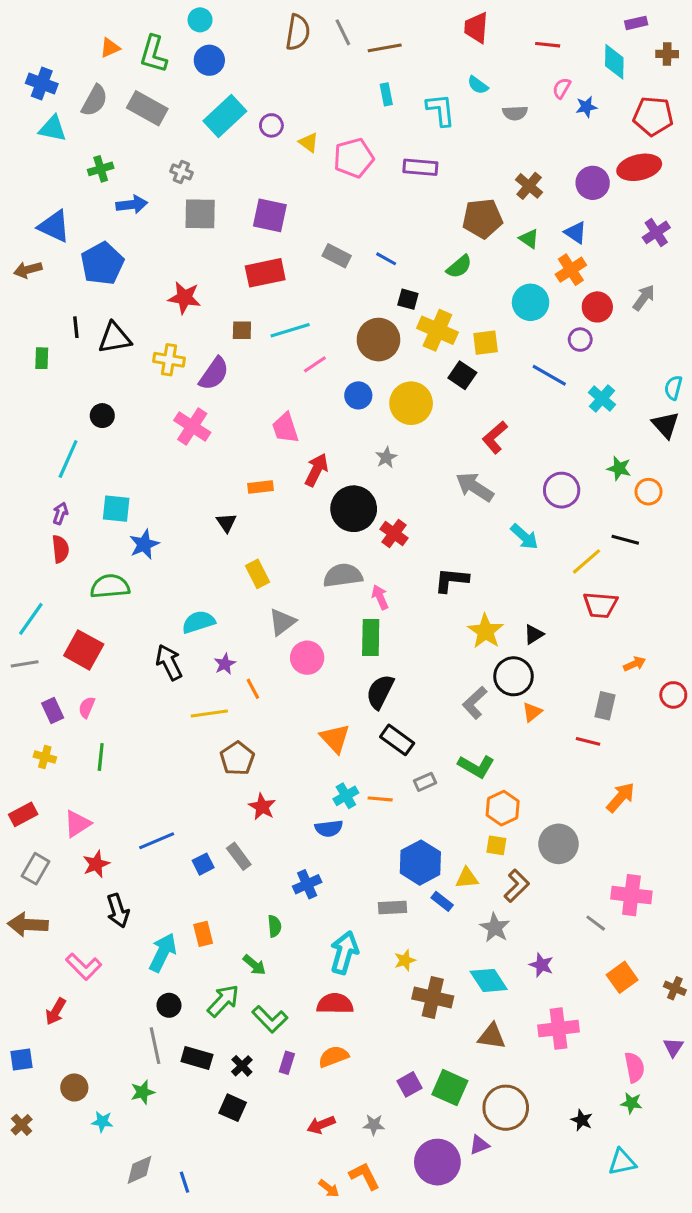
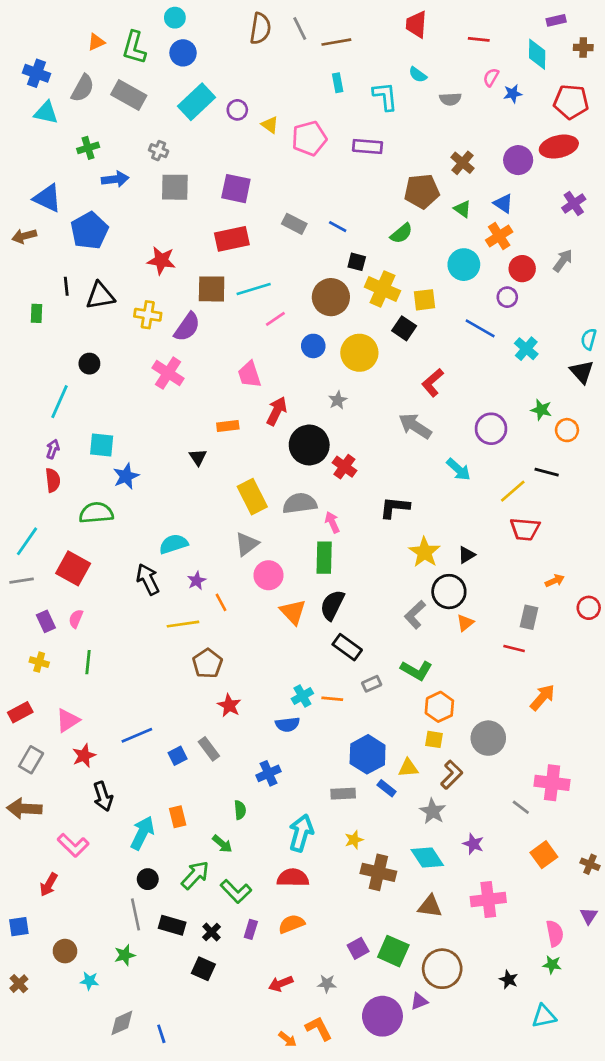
brown square: (242, 330) -> (212, 289), size x1.6
yellow rectangle: (257, 574) -> (252, 497), moved, size x1.4
orange triangle: (335, 738) -> (293, 612), moved

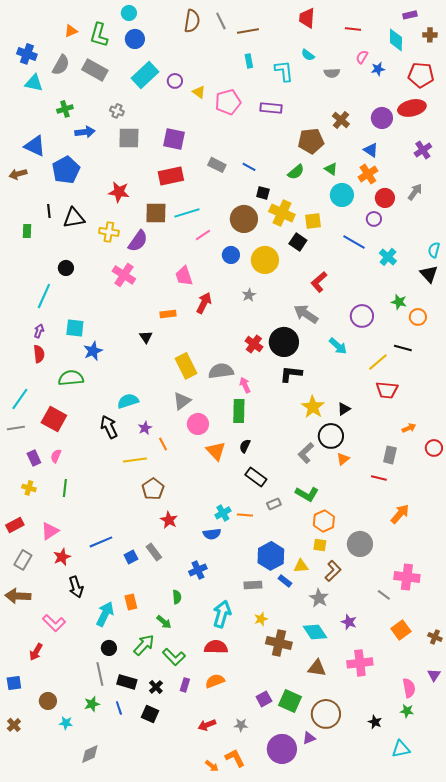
green triangle: (462, 209) -> (331, 169), moved
black circle: (309, 445) -> (284, 342), moved
black semicircle: (332, 605) -> (245, 446), size x0.6
blue line: (161, 1034) -> (119, 708), moved

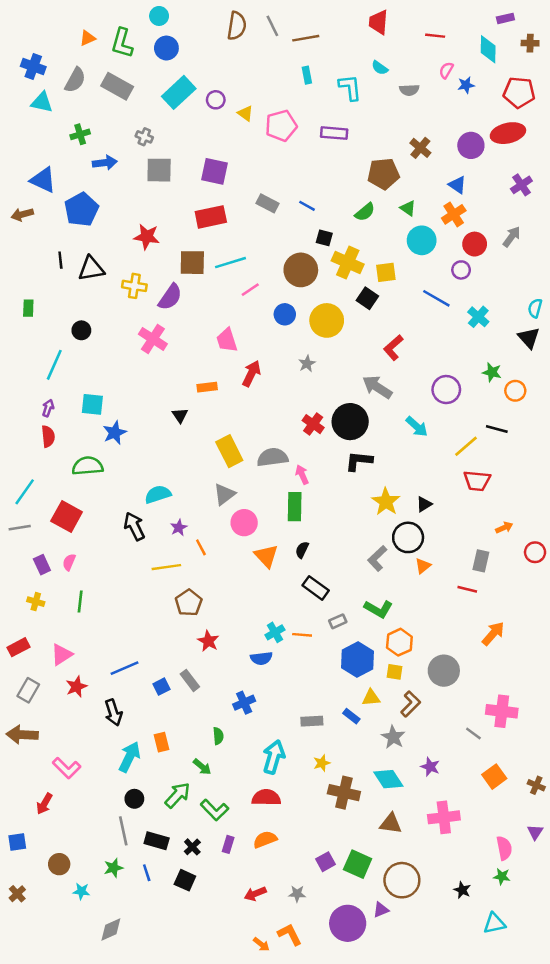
green rectangle: (27, 231) -> (28, 308), moved
blue hexagon: (271, 556) -> (358, 659), moved
black arrow: (76, 587) -> (113, 713), moved

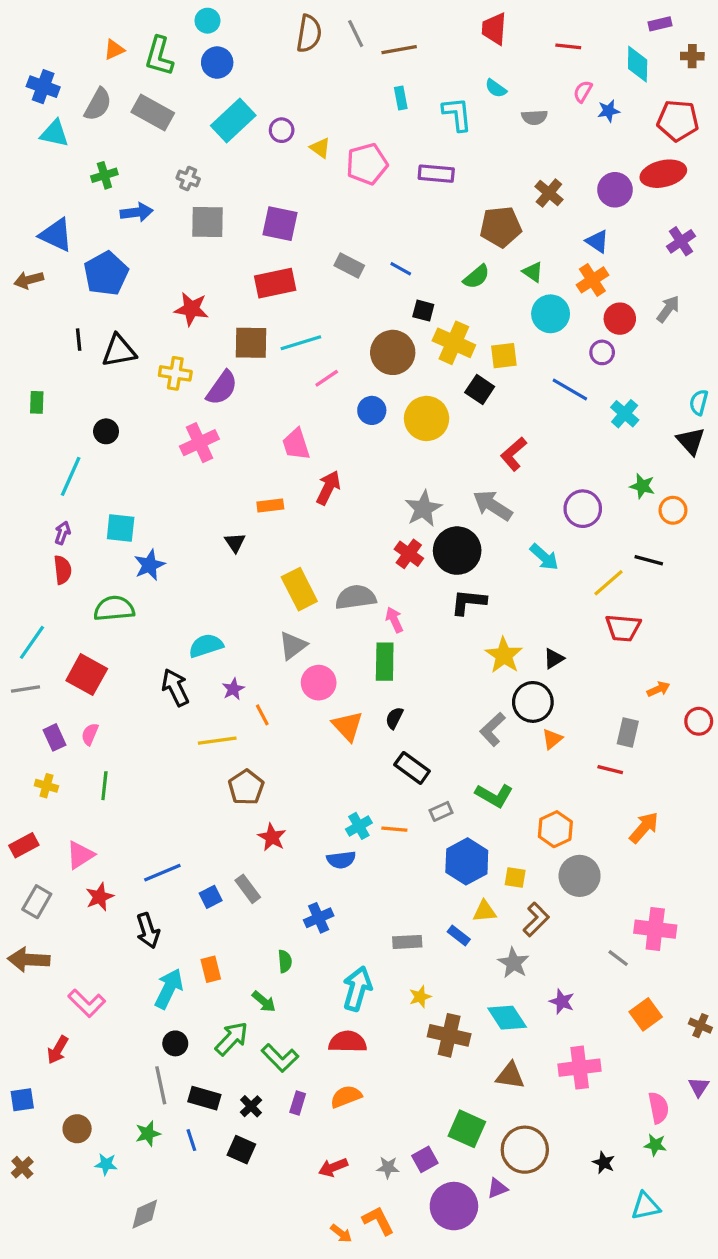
pink cross: (153, 339) -> (199, 443), turned 32
gray star: (307, 364) -> (423, 509), moved, size x1.6
orange hexagon: (399, 642) -> (555, 829), moved
purple square: (325, 862) -> (425, 1159), moved

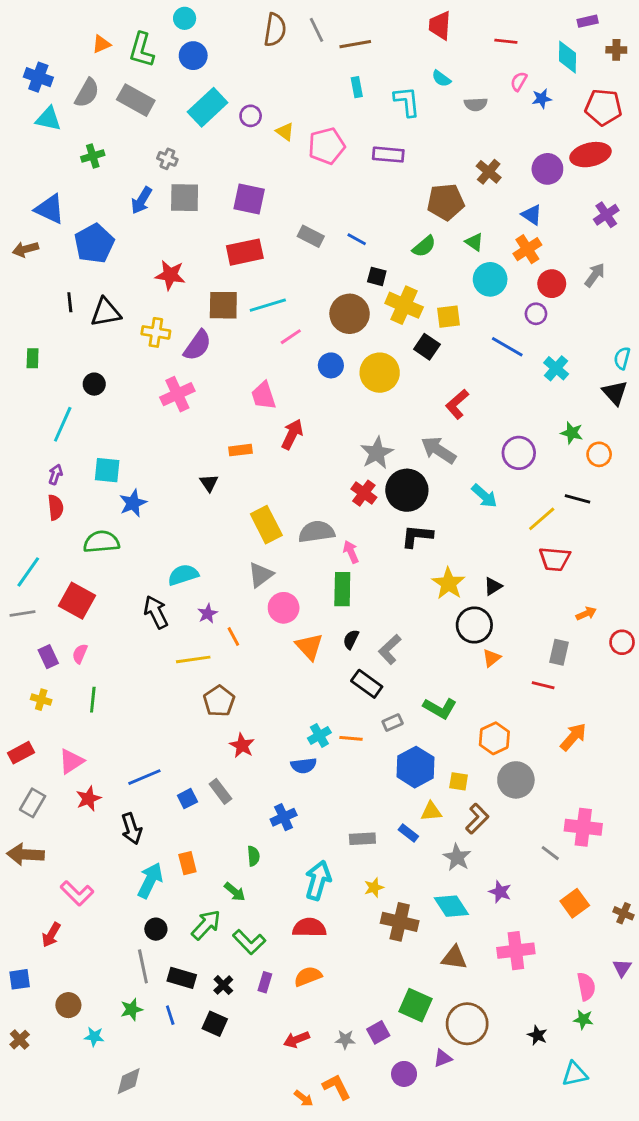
blue arrow: (137, 212) -> (142, 200), moved, turned 128
gray L-shape: (493, 729) -> (390, 649), moved
purple circle: (454, 1206) -> (404, 1074), size x0.6

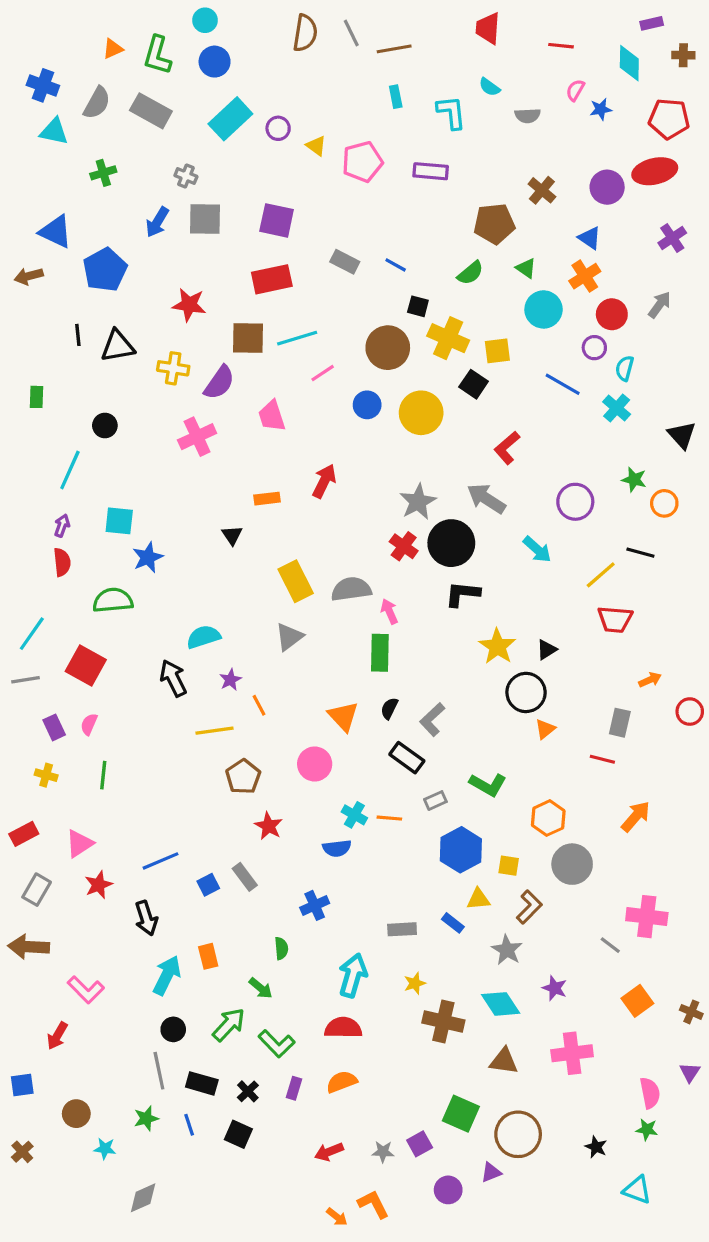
cyan semicircle: (622, 358) -> (625, 368), moved
pink trapezoid: (263, 396) -> (272, 416), moved
pink circle: (284, 608) -> (315, 764), moved
cyan cross: (319, 735) -> (354, 815), turned -30
cyan triangle: (575, 1074) -> (637, 1190), turned 32

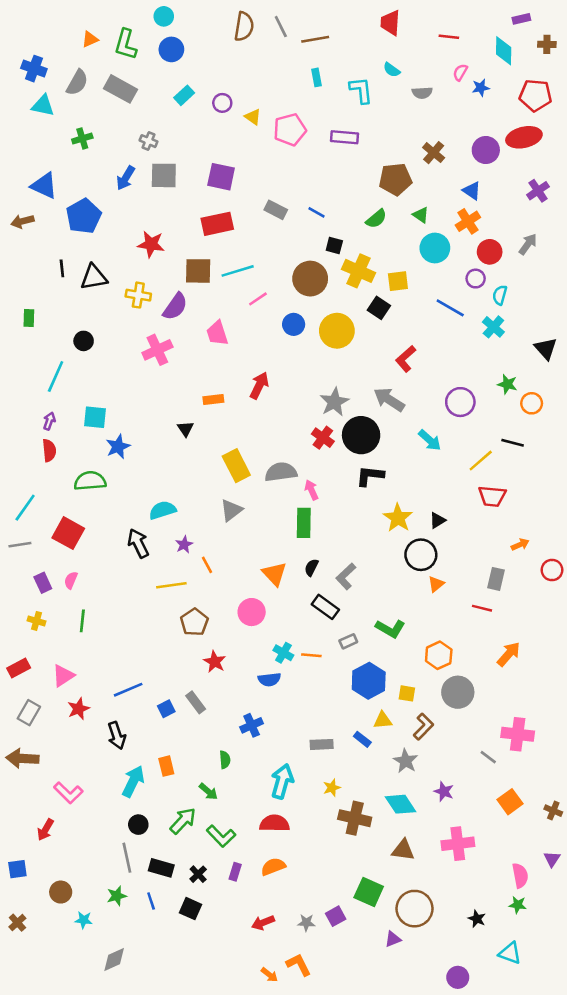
cyan rectangle: (230, 119) -> (184, 95), size x0.6
purple circle: (448, 1190) -> (458, 977), moved

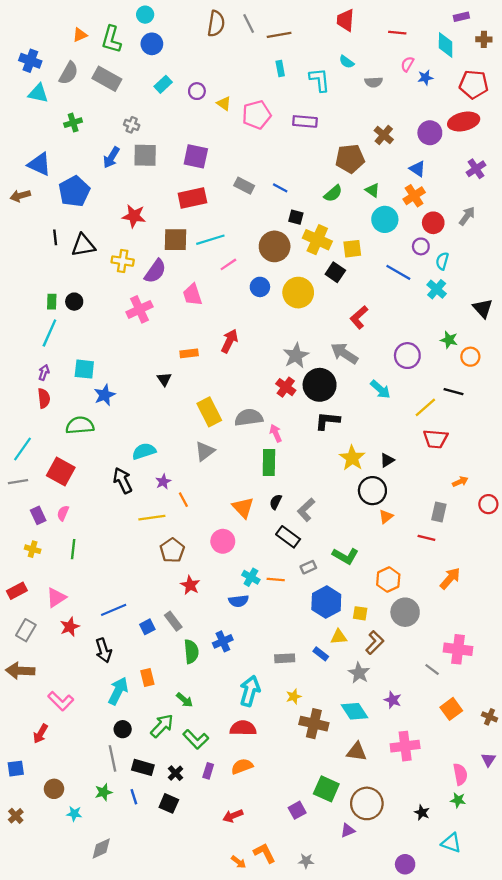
green rectangle: (29, 318) -> (52, 302), moved
green semicircle: (225, 760) -> (191, 652), moved, size x1.5
gray star: (306, 923) -> (306, 861), moved

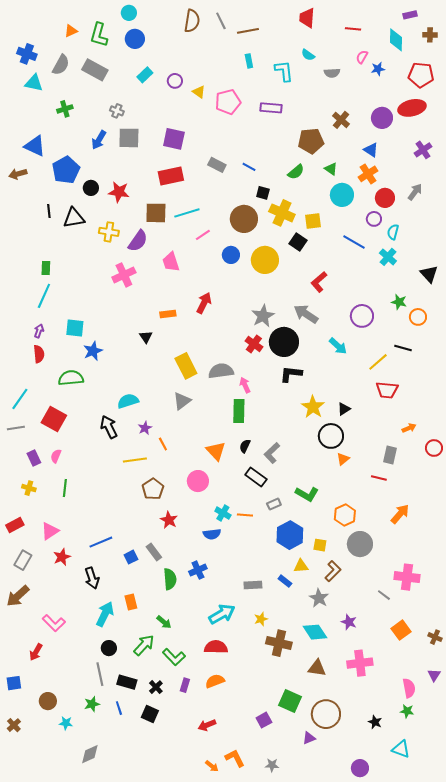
black circle: (74, 302) -> (91, 188), moved
brown arrow: (20, 671) -> (18, 596), turned -45
cyan arrow: (250, 691) -> (222, 614), turned 44

